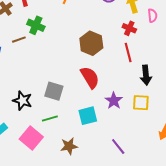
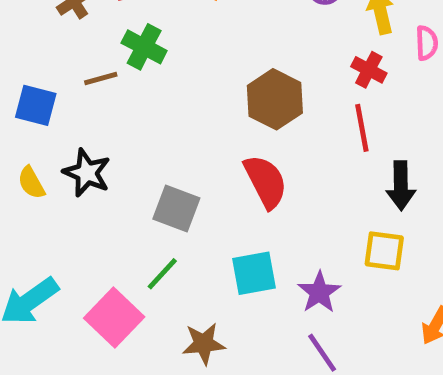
black star: (22, 101) -> (87, 173), moved
purple star: (114, 101) -> (319, 292), moved
green line: (50, 119) -> (162, 274), turned -35

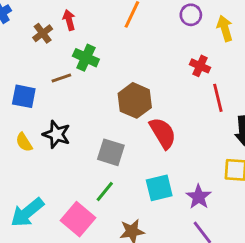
red cross: (369, 70) -> (200, 66), moved
brown hexagon: (275, 99) -> (135, 100), moved

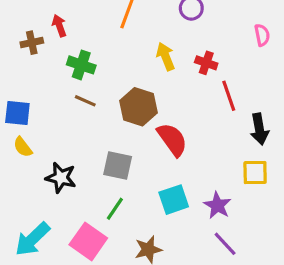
yellow arrow: (225, 28) -> (166, 57), moved
brown cross: (43, 33) -> (32, 43), turned 30
brown line: (61, 78) -> (85, 101), moved, turned 48
black star: (57, 134) -> (61, 178), moved
yellow semicircle: (24, 142) -> (23, 147), moved

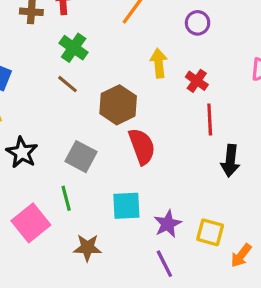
yellow square: (255, 173) -> (210, 232), moved
green line: (115, 209) -> (66, 198), turned -65

